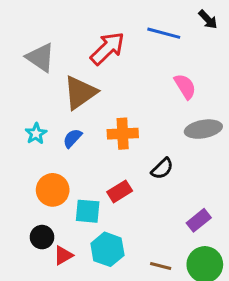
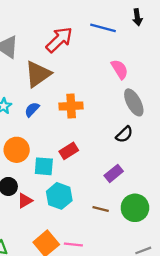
black arrow: (208, 19) -> (137, 17), turned 35
gray ellipse: (203, 129) -> (134, 102), turned 72
black semicircle: (162, 169) -> (124, 134), moved
purple rectangle: (199, 220) -> (114, 173), moved

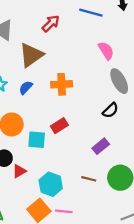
red arrow: (59, 40) -> (51, 23), size x0.7
cyan hexagon: (59, 196) -> (51, 184), moved

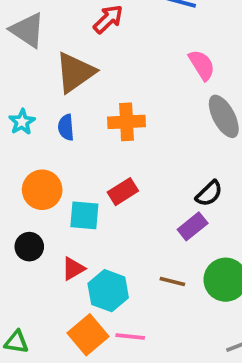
blue semicircle: (26, 88) -> (66, 127), turned -48
black semicircle: (110, 110) -> (209, 193), moved
red triangle: (19, 171) -> (73, 269), moved

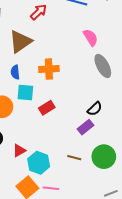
cyan square: (84, 215) -> (25, 92), moved

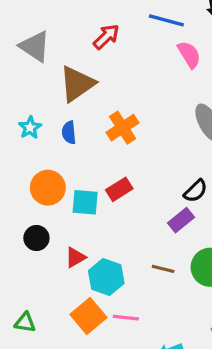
pink semicircle: (91, 37) -> (189, 55), moved
orange cross: (49, 69) -> (123, 128), turned -30
cyan square: (25, 92) -> (85, 202), moved

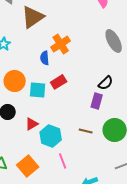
blue semicircle: (69, 132) -> (45, 58), moved
purple rectangle: (181, 220) -> (97, 101), turned -35
orange square: (88, 316) -> (28, 166), moved
pink line: (126, 318) -> (63, 161), turned 63

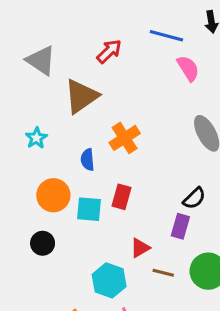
blue semicircle: (45, 58) -> (87, 160), moved
red rectangle: (59, 82) -> (122, 197), turned -42
red triangle: (32, 124) -> (140, 248), moved

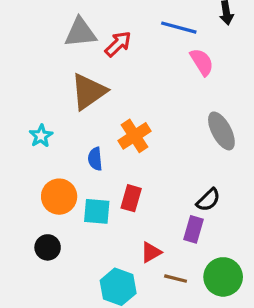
gray triangle: (41, 61) -> (80, 33), moved, turned -40

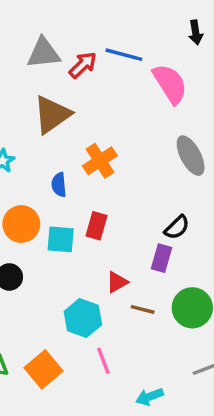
blue line: (179, 28) -> (124, 55), moved
pink semicircle: (202, 62) -> (170, 84), size x1.4

